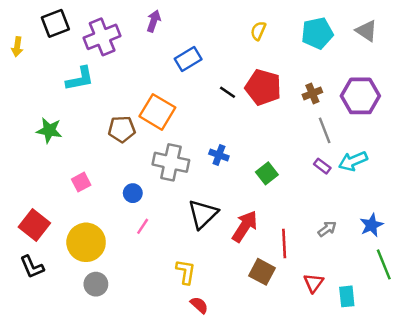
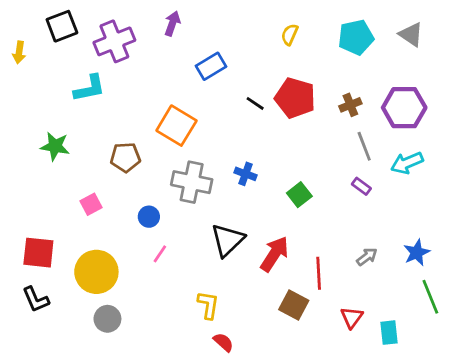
brown pentagon: (122, 129) -> (125, 157), moved
cyan arrow: (353, 161) -> (407, 163), moved
red square: (34, 225) -> (38, 253), turned -32

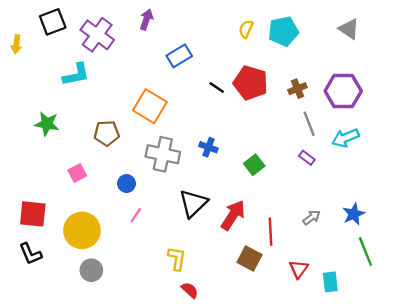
cyan pentagon: (356, 37) -> (283, 31), moved
purple cross: (114, 41) -> (97, 35), turned -32

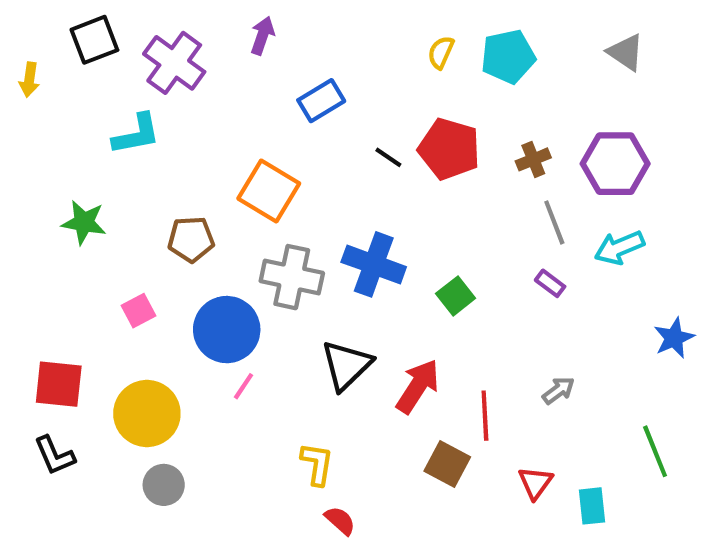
blue cross: (208, 147) -> (374, 264), size x1.8
blue circle: (126, 184) -> (227, 330), size x2.0
blue star: (354, 214) -> (674, 338), moved

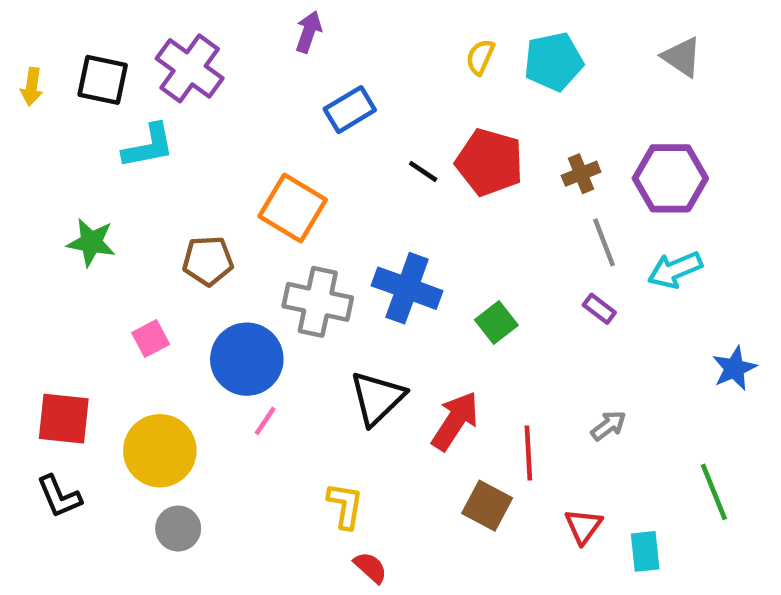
purple arrow: (262, 36) -> (309, 32), moved
black square: (94, 40) -> (103, 80), moved, turned 33

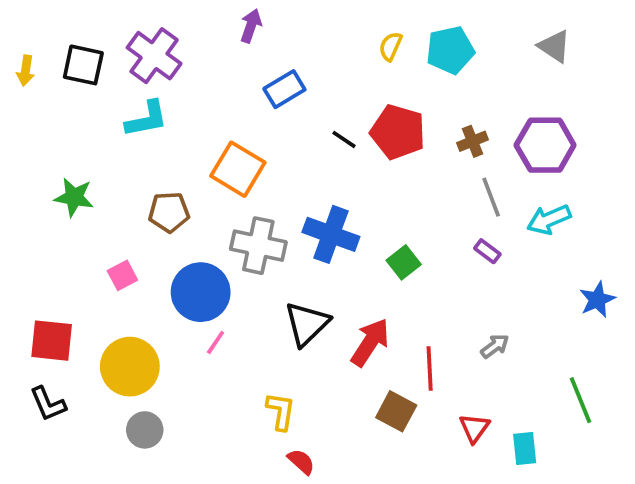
cyan L-shape: (148, 146) -> (147, 119), moved

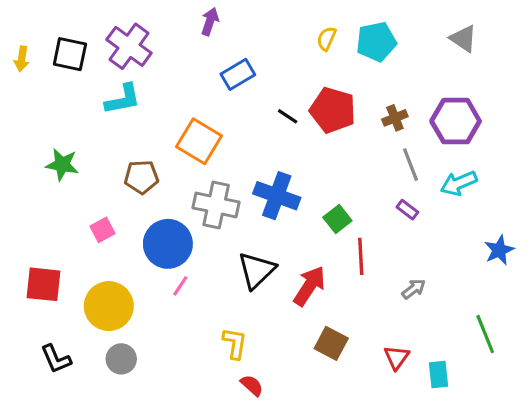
red line: (430, 368) -> (361, 256), moved
black L-shape: (48, 404) -> (56, 359), moved

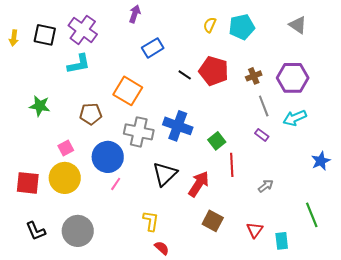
yellow circle: (109, 306) -> (65, 178), moved
gray circle: (121, 359) -> (78, 231), size x1.6

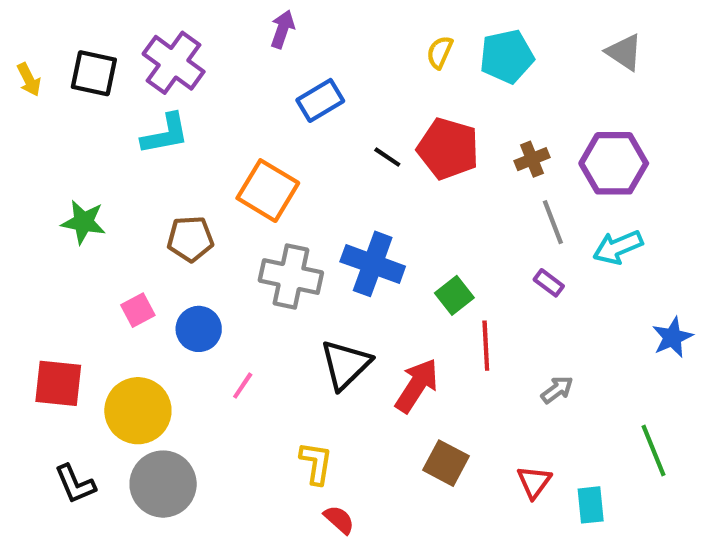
yellow arrow: (14, 38) -> (29, 80), turned -35
blue circle: (108, 157) -> (199, 329), moved, size x0.7
yellow circle: (65, 178) -> (138, 411), moved

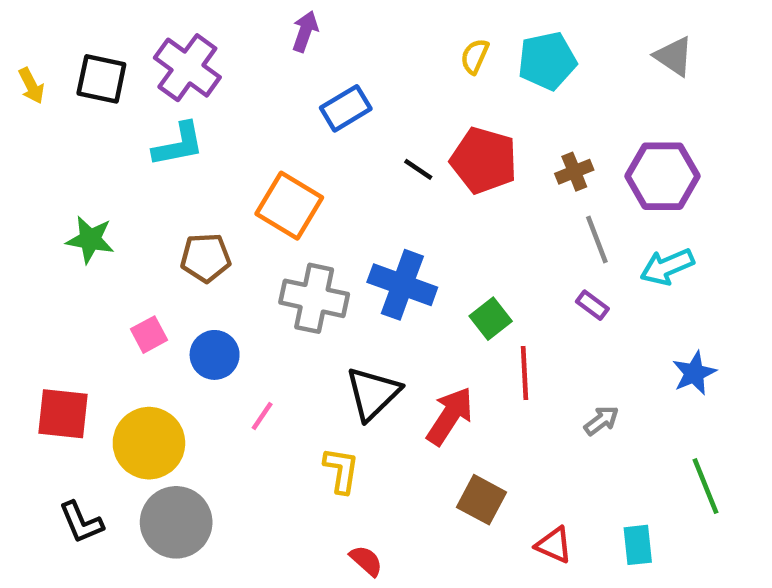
blue star: (672, 337) -> (694, 373), moved
yellow L-shape: (316, 463) -> (341, 470), moved
red triangle: (534, 482) -> (554, 545), moved, turned -42

